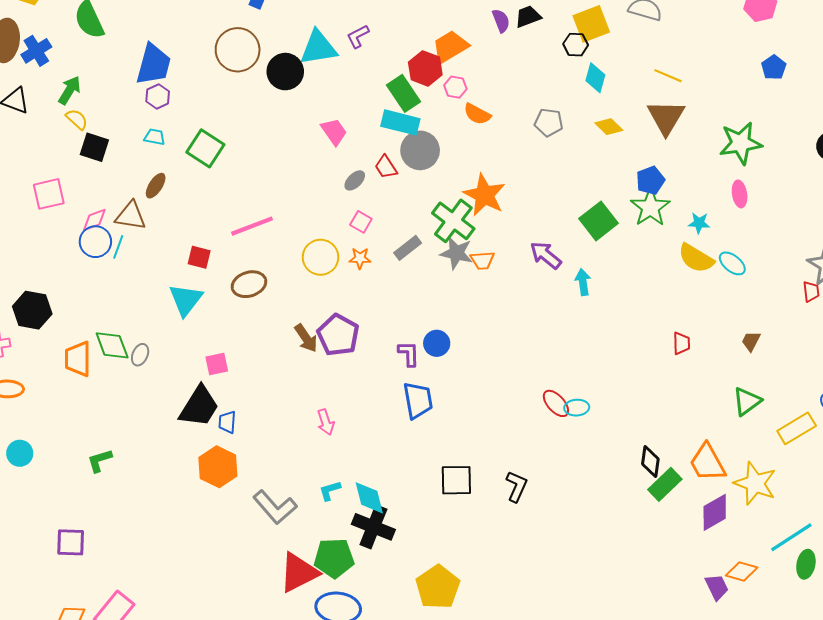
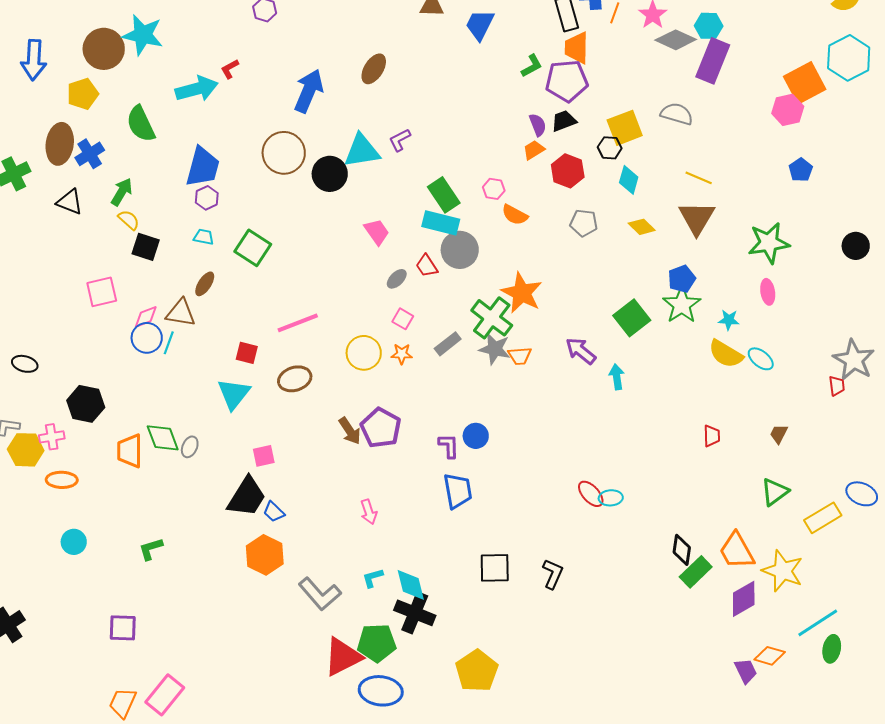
orange trapezoid: (450, 47) -> (534, 150), moved, size x0.6
red hexagon: (425, 68) -> (568, 171), moved
blue trapezoid: (227, 422) -> (274, 512), turned -50

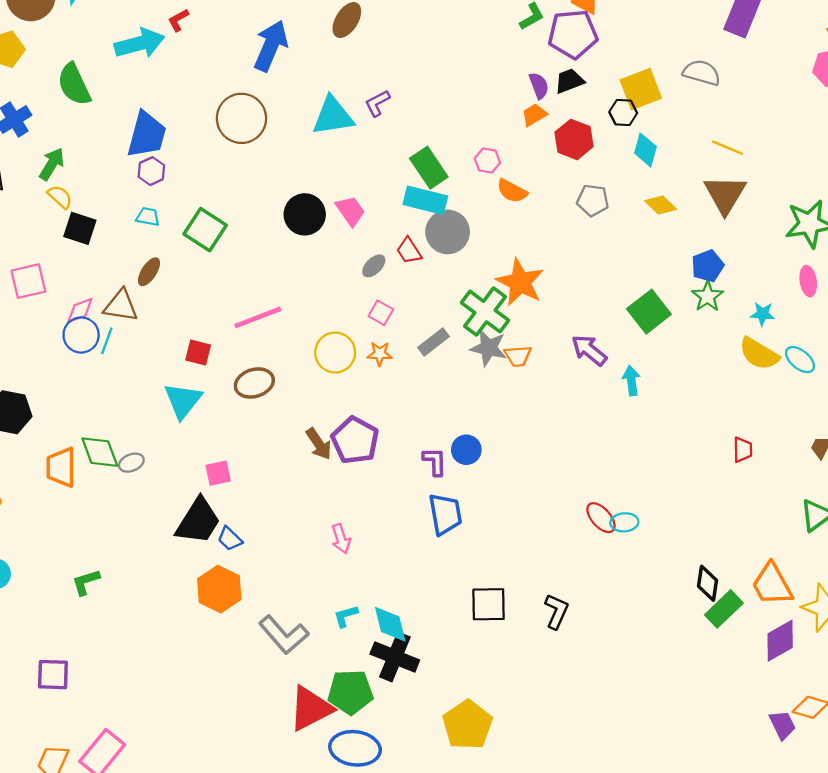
black circle: (330, 174) -> (305, 214), moved
green star: (682, 305) -> (707, 296), size x0.7
gray ellipse: (190, 447) -> (131, 463), turned 45

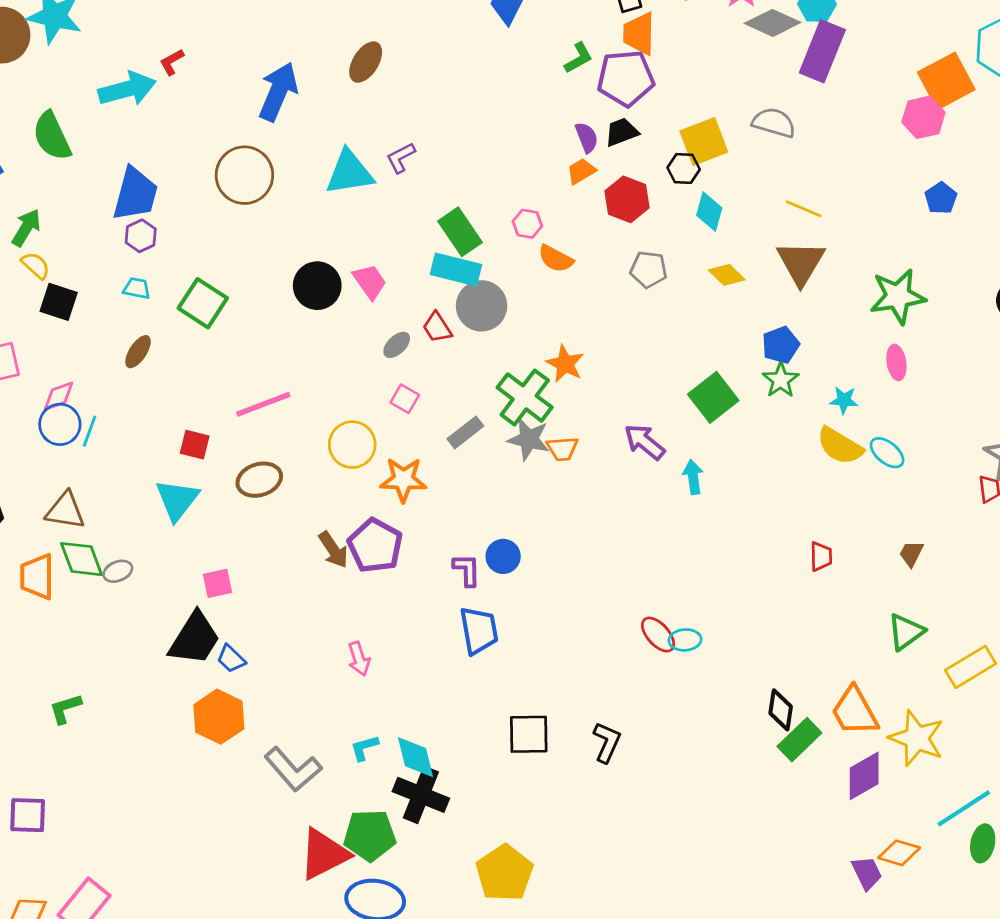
orange star: (520, 282) -> (565, 364), size x0.7
brown triangle: (121, 306) -> (65, 511), moved
orange star: (380, 354) -> (403, 480), moved, size x1.6

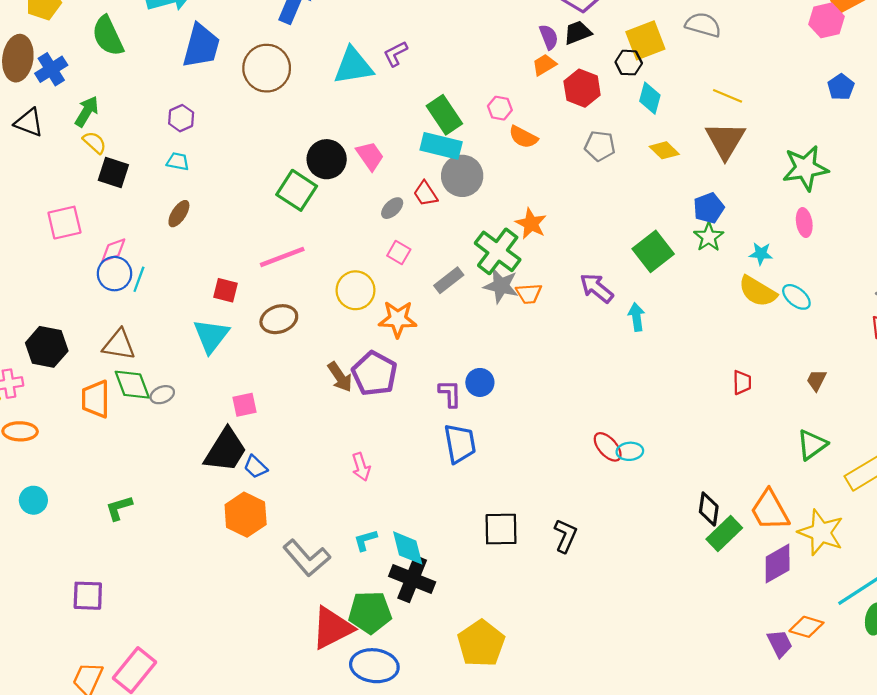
blue trapezoid: (135, 194) -> (201, 46), moved
green square: (203, 303) -> (297, 190), moved

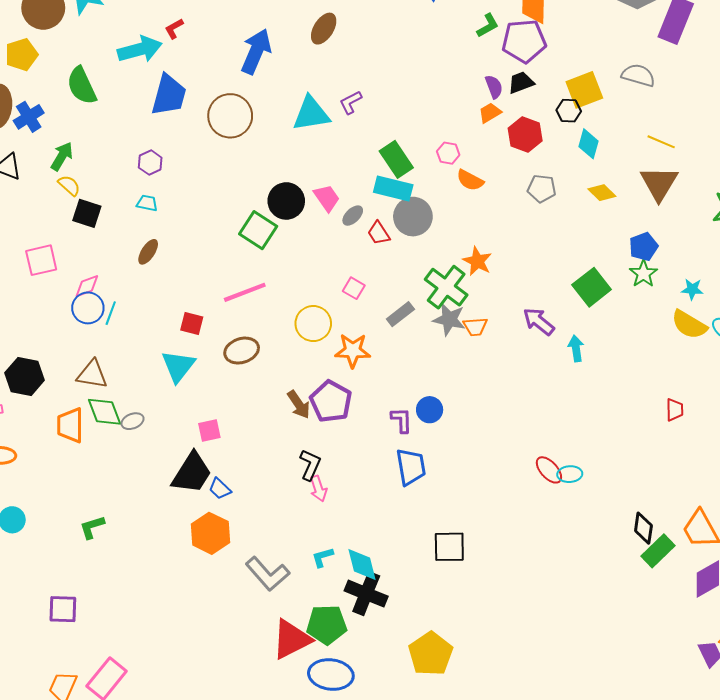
gray ellipse: (392, 208) -> (353, 216), moved
black L-shape: (565, 536) -> (310, 465), moved

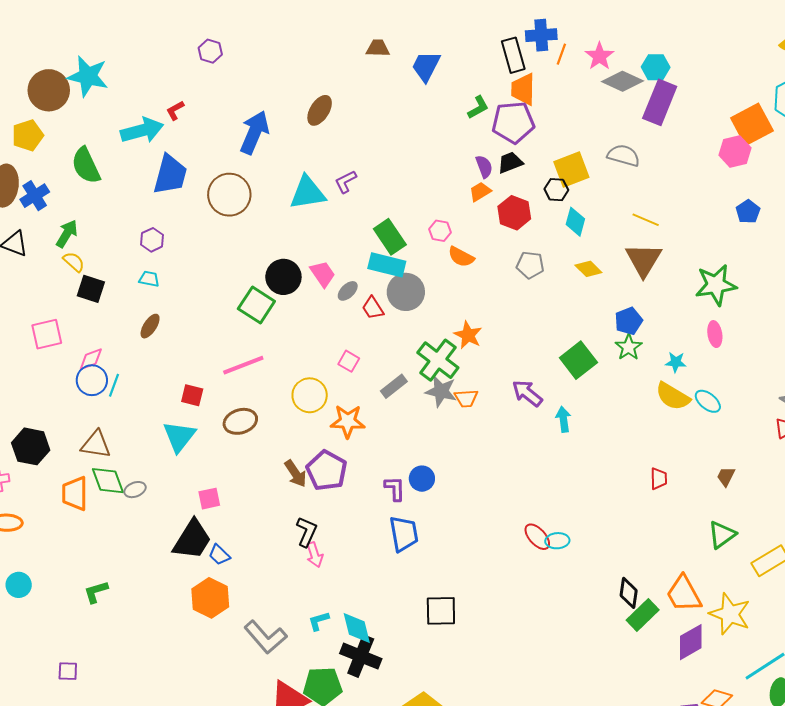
purple square: (63, 609) -> (68, 671), size x0.7

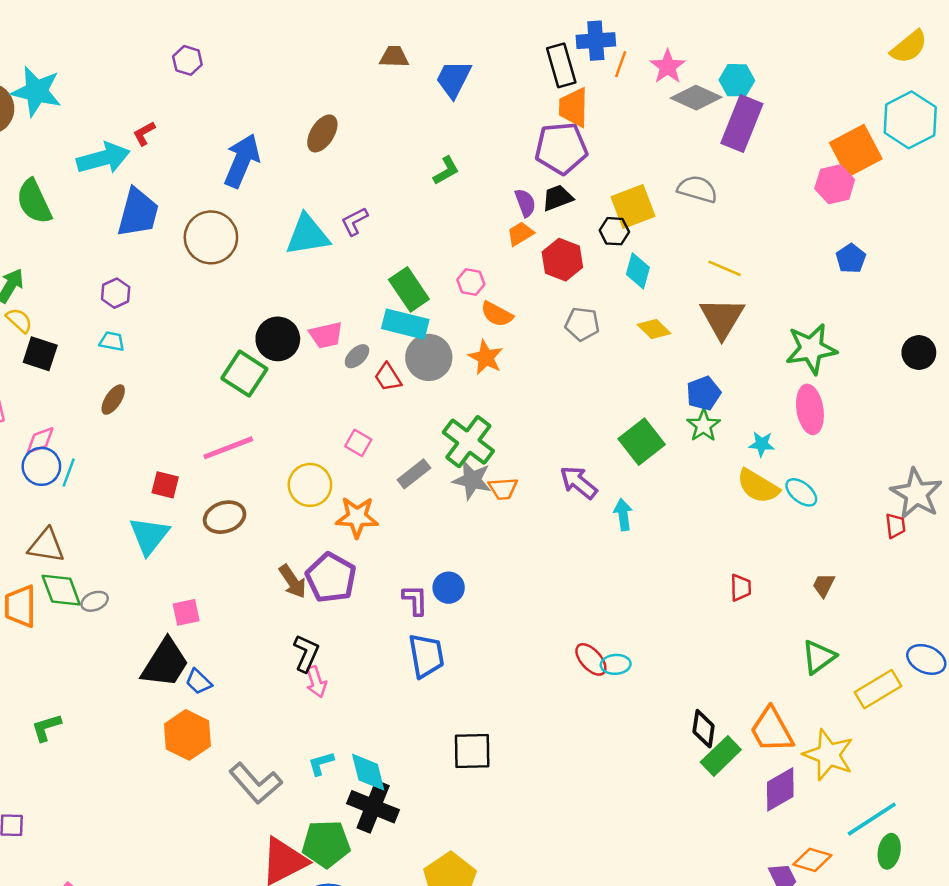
green L-shape: (478, 107) -> (446, 171), moved
pink trapezoid: (323, 274) -> (326, 335), turned 112
pink ellipse: (715, 334) -> (810, 409), size x1.5
orange star: (468, 335) -> (486, 357), moved

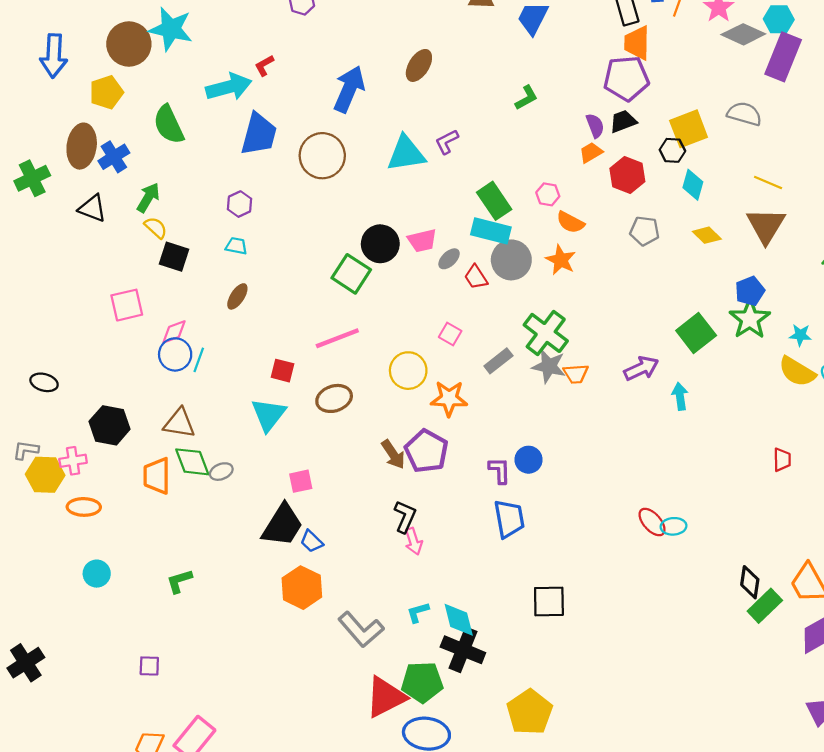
green star: (704, 426) -> (750, 319), size x1.4
purple arrow: (579, 482) -> (641, 368), turned 116

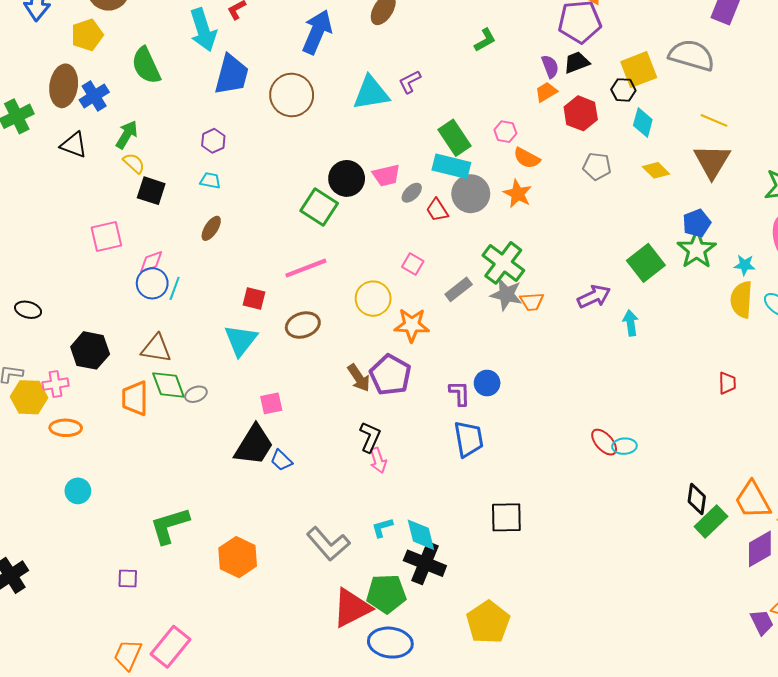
cyan arrow: (229, 87) -> (203, 30), turned 87
gray semicircle: (744, 114) -> (692, 55), size x1.4
yellow semicircle: (797, 372) -> (741, 300), turned 63
green L-shape: (179, 581) -> (169, 526), moved, size x1.6
orange hexagon: (302, 588) -> (238, 557), moved

